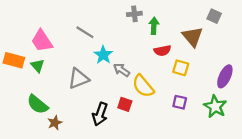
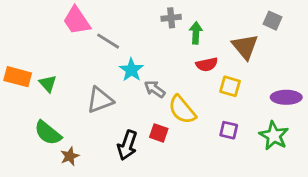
pink trapezoid: (42, 41) -> (77, 21), moved
purple ellipse: (225, 76) -> (286, 97), turned 65

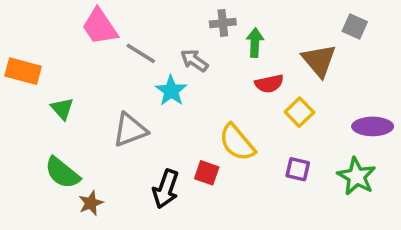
orange rectangle: (18, 77) -> (23, 71), moved
yellow square: (230, 86) -> (299, 112), turned 30
gray arrow: (155, 89) -> (194, 60), moved

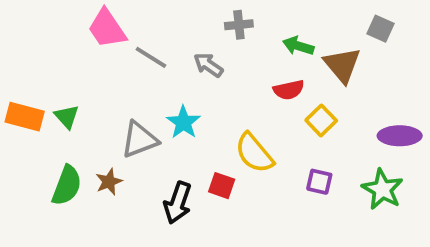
green arrow: (255, 43) -> (298, 46), moved, turned -76
orange rectangle: (23, 71) -> (25, 117), moved
cyan star: (171, 91) -> (183, 122), moved
green semicircle: (62, 173) -> (67, 186), turned -108
brown star: (91, 203) -> (109, 182), moved

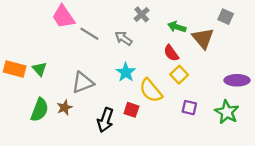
gray cross: (239, 25) -> (142, 14), turned -35
red semicircle: (289, 90) -> (171, 53), turned 66
yellow square: (321, 120) -> (179, 75), moved
cyan star: (183, 122) -> (126, 72), moved

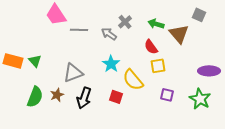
gray cross: (142, 14) -> (125, 22), moved
gray line: (89, 34) -> (79, 30), turned -30
yellow square: (179, 75) -> (158, 66), turned 35
black arrow: (105, 120) -> (84, 98), moved

